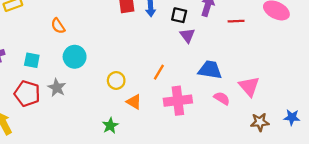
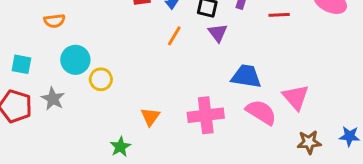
orange semicircle: (58, 26) -> (54, 21), turned -63
orange line: (159, 72) -> (174, 36), moved
yellow circle: (116, 80) -> (101, 79), moved
pink semicircle: (222, 98) -> (261, 112), size x1.5
orange triangle: (134, 102) -> (150, 117), turned 35

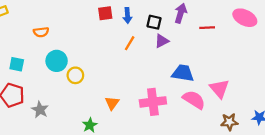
purple triangle: (218, 33) -> (162, 41), turned 40
gray star: (53, 99) -> (40, 110), moved

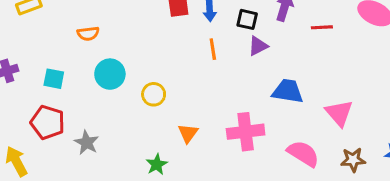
orange line: (130, 43) -> (213, 49), turned -40
yellow circle: (75, 75) -> (154, 94), moved
pink semicircle: (194, 100) -> (303, 154), moved

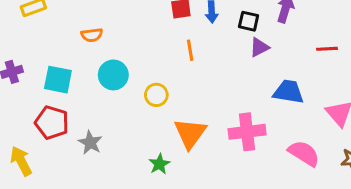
red line: (322, 27) -> (327, 49), moved
orange line: (213, 49) -> (190, 50), moved
cyan square: (54, 79) -> (58, 80), size x1.4
orange triangle: (188, 133) -> (190, 133), size x1.6

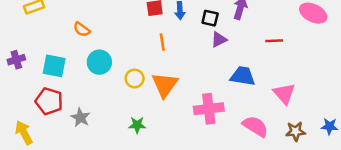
orange semicircle: (92, 35) -> (82, 29), turned 42
orange triangle: (190, 133) -> (165, 85), moved
green star: (159, 164) -> (137, 125), moved, turned 30

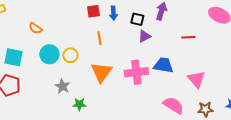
yellow circle: (135, 79) -> (70, 55), moved
pink cross: (209, 109) -> (136, 72), moved
gray star: (80, 117) -> (62, 86), moved

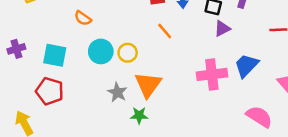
orange line: (99, 38) -> (165, 31), turned -32
blue trapezoid: (163, 65) -> (246, 66), turned -55
orange triangle: (101, 72) -> (148, 85), moved

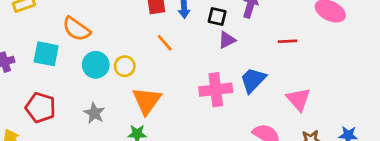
orange semicircle: (83, 18) -> (76, 29), size x1.5
cyan square: (55, 55) -> (46, 54), moved
gray star: (117, 92) -> (94, 113), moved

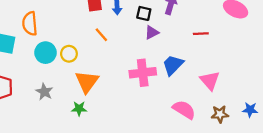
orange semicircle: (76, 29) -> (30, 24), turned 50

